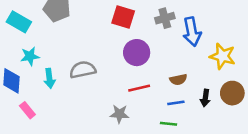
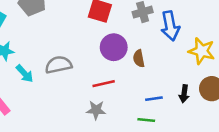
cyan arrow: (49, 78) -> (25, 74), turned -36
brown semicircle: (178, 80) -> (139, 59), moved, turned 91
red line: (139, 88) -> (104, 84), moved

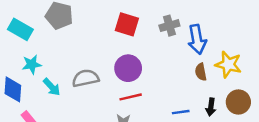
purple circle: (114, 47) -> (128, 68), moved
brown semicircle: (139, 59) -> (201, 72), moved

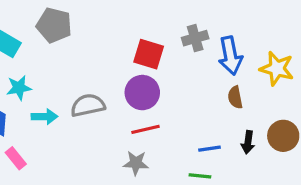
red square: (127, 24) -> (149, 54), moved
yellow star: (228, 64) -> (277, 69), moved
cyan arrow: (52, 87) -> (45, 117), turned -48

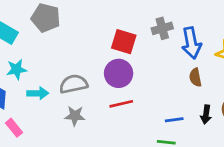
gray star: (136, 163) -> (75, 116), moved

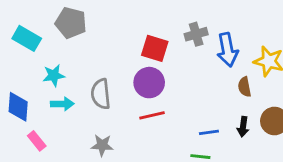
cyan star: (17, 69) -> (54, 75), moved
brown semicircle: (195, 77) -> (245, 87), moved
gray semicircle: (74, 84) -> (101, 94), turned -84
gray star: (75, 116) -> (102, 145), moved

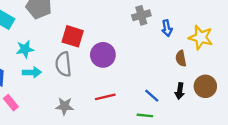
red square: (155, 48) -> (73, 36), moved
blue arrow: (227, 50) -> (167, 28), size x0.6
red line: (152, 115) -> (105, 97), moved
blue line: (209, 132) -> (152, 96), turned 49

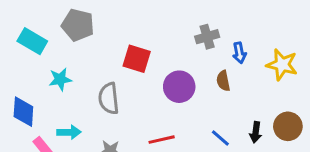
red square: (73, 36) -> (137, 59), moved
purple circle: (103, 55) -> (179, 87), moved
brown semicircle: (181, 58) -> (223, 81), moved
cyan arrow: (32, 72) -> (69, 132), moved

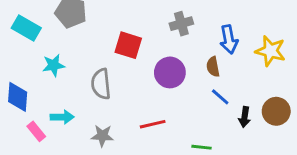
gray cross: (207, 37) -> (181, 24), moved
blue arrow: (239, 53) -> (229, 39), size x1.4
blue line: (220, 138) -> (220, 97), moved

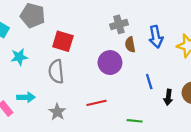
red square: (128, 45) -> (63, 41), moved
brown semicircle: (213, 67) -> (130, 45), moved
blue line: (220, 97) -> (149, 82), turned 32
gray star: (102, 136) -> (57, 112), turned 30

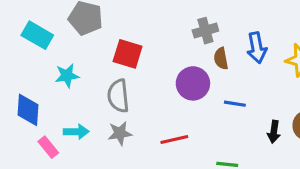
blue line: (149, 82) -> (235, 104), moved, turned -64
gray star: (57, 112) -> (120, 133), moved, turned 30

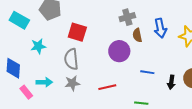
blue line: (235, 104) -> (147, 72), moved

